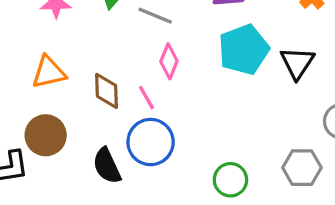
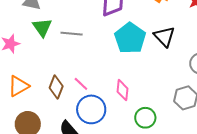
pink diamond: (169, 61) -> (122, 90), moved
brown diamond: (107, 91) -> (56, 87), turned 40

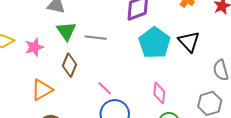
brown diamond: (56, 87) -> (70, 65), moved
pink diamond: (122, 90) -> (159, 93), moved

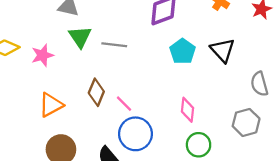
cyan pentagon: (155, 43) -> (183, 51), size x0.7
brown diamond: (70, 65) -> (96, 92), moved

